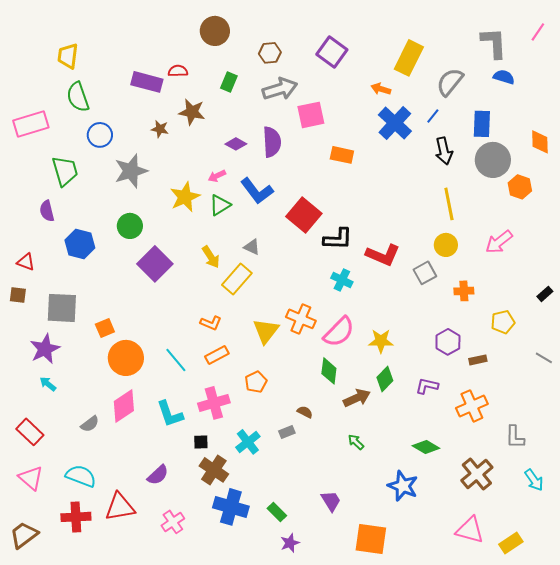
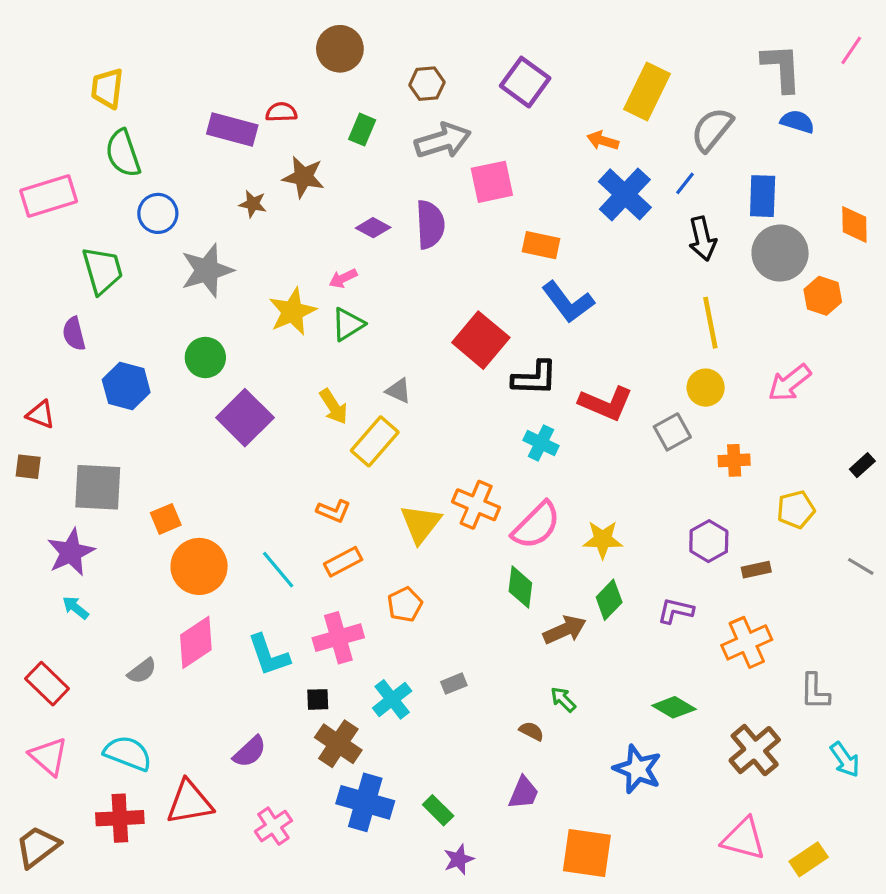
blue L-shape: (257, 191) -> (568, 302), moved
brown semicircle: (305, 412) -> (531, 731), moved
purple trapezoid: (331, 501) -> (524, 793), turned 55

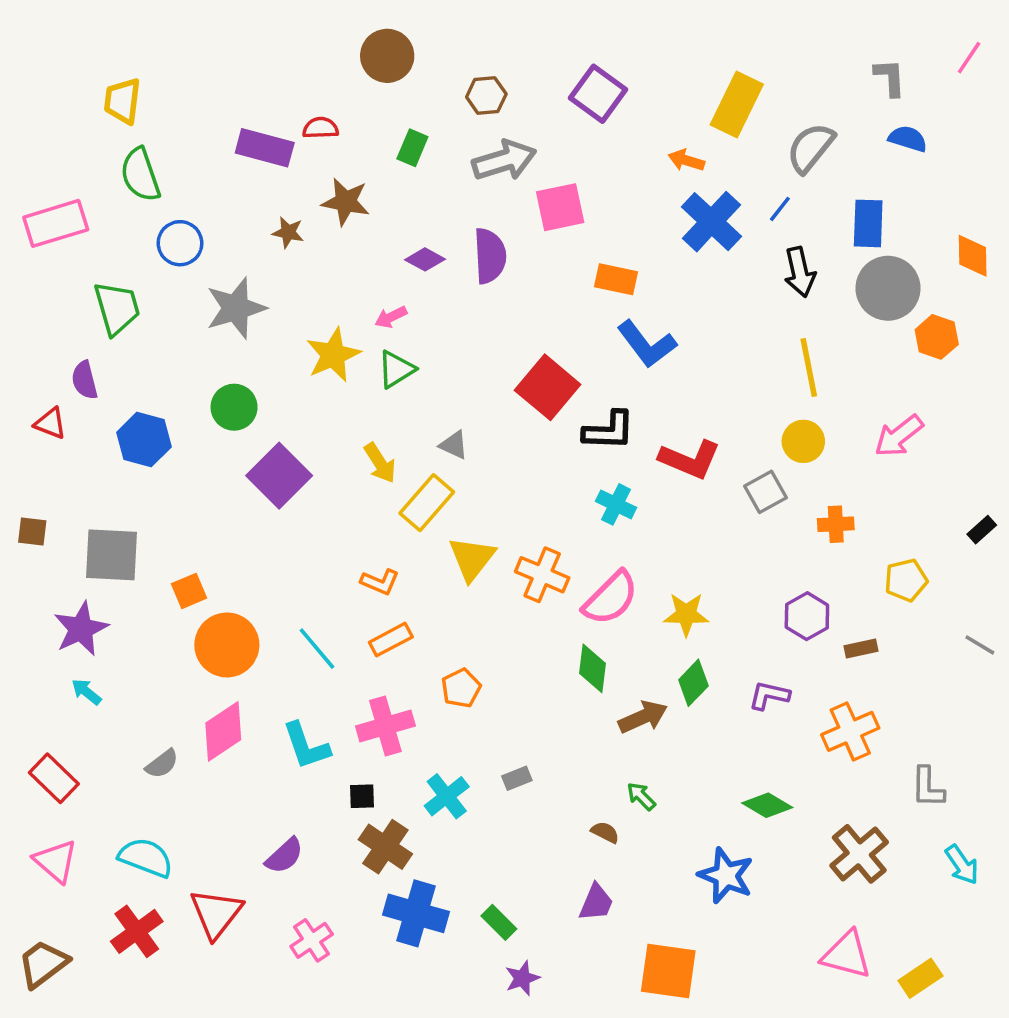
gray L-shape: (782, 68) -> (890, 77), size x0.7
red triangle: (41, 414) -> (50, 423), moved
yellow triangle: (421, 524) -> (472, 558), moved
red triangle: (190, 802) -> (216, 913), turned -42
red cross: (120, 818) -> (137, 931), turned -33

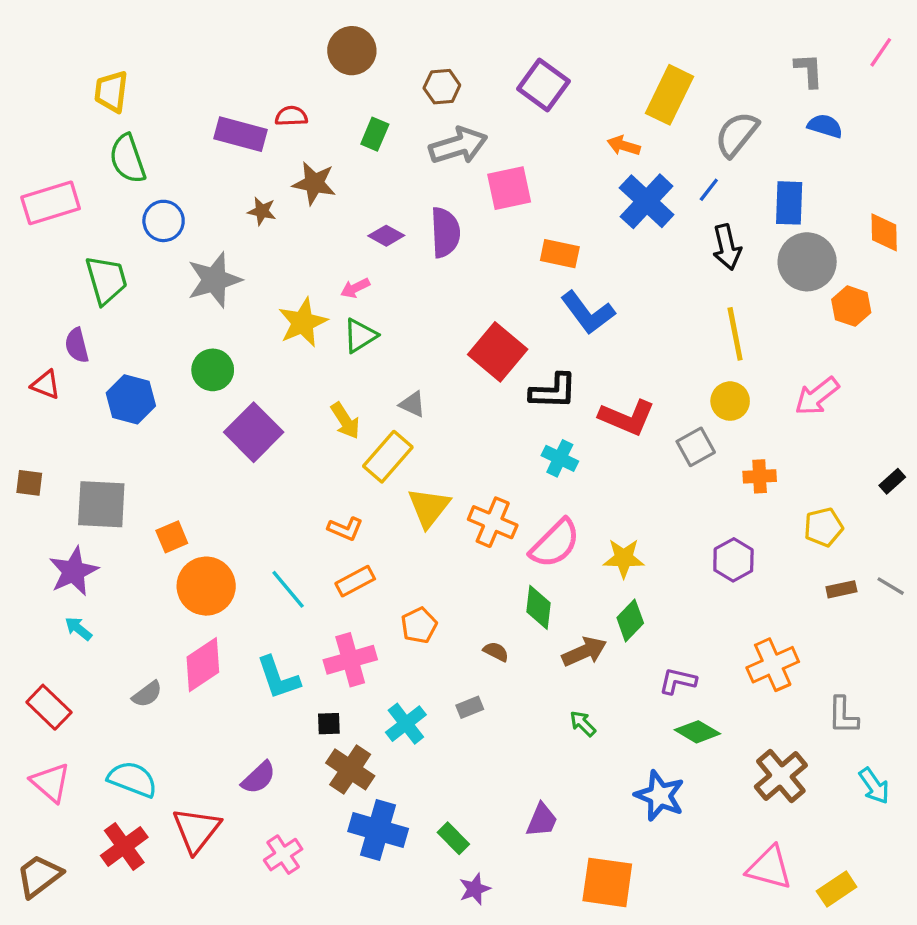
brown rectangle: (861, 649) -> (841, 589), moved
purple L-shape: (769, 695) -> (678, 681), moved
brown semicircle: (605, 832) -> (496, 652), moved

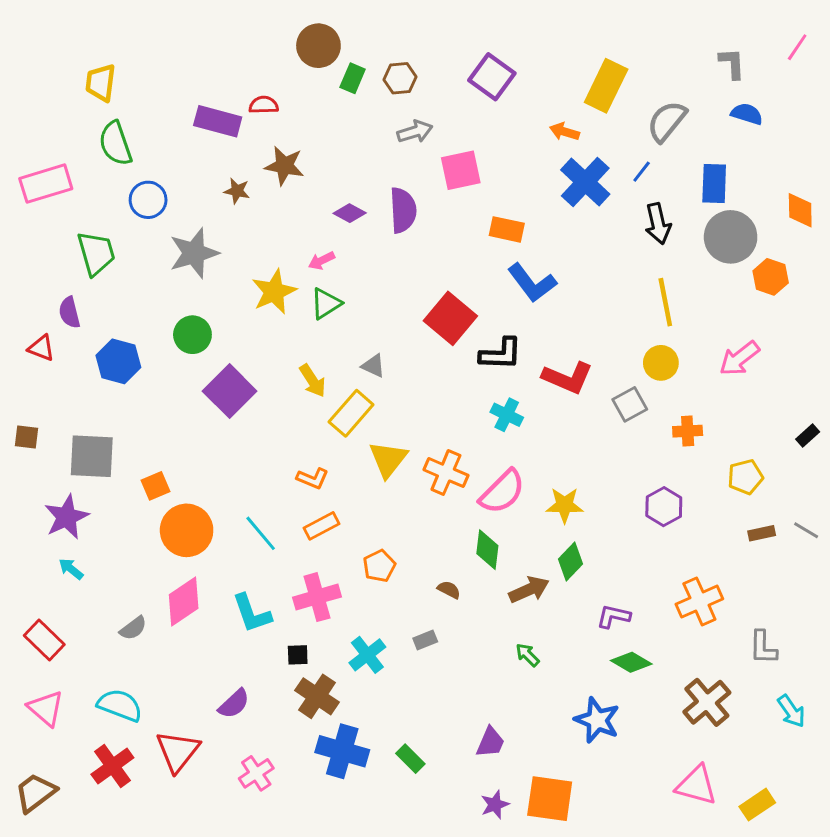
green rectangle: (375, 134) -> (353, 78), moved
gray arrow: (458, 146) -> (415, 132), size x0.7
purple star: (475, 889) -> (495, 805), moved

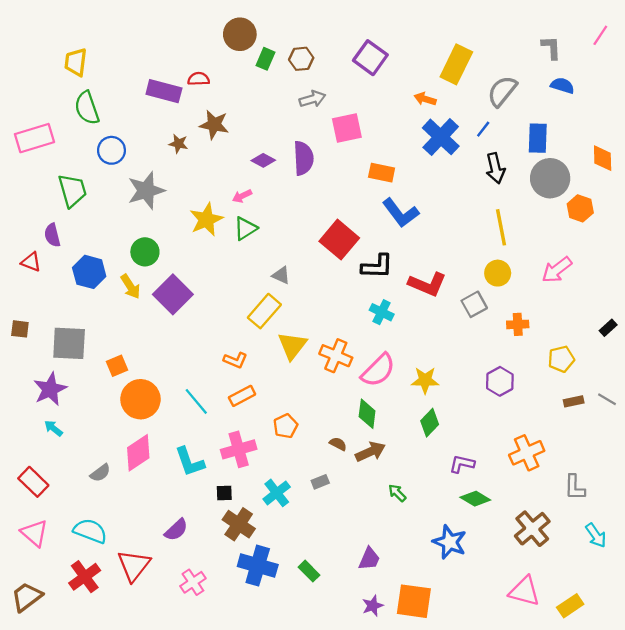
yellow arrow: (313, 381) -> (130, 286), moved
brown arrow: (529, 590) -> (370, 452), moved

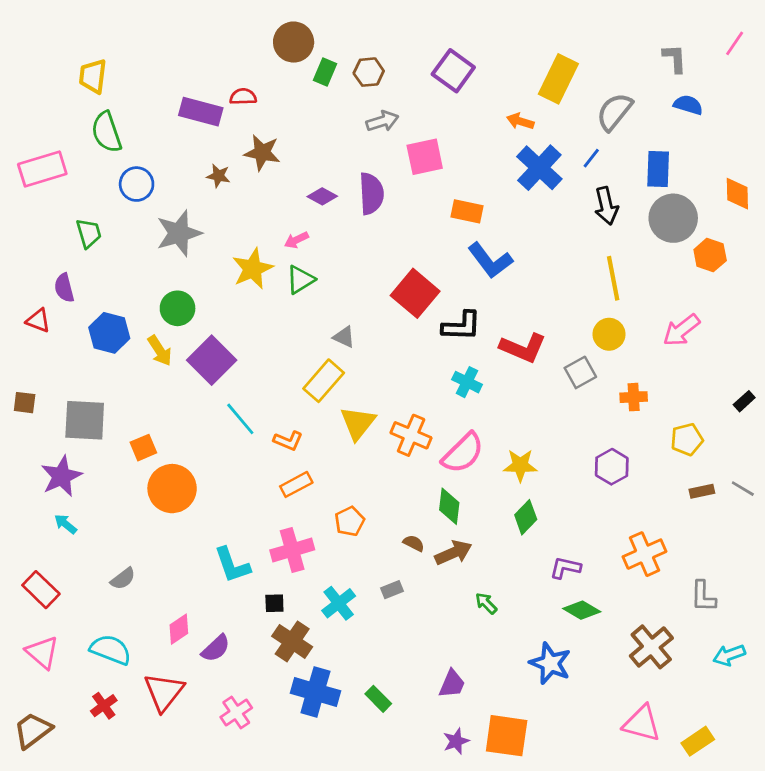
green trapezoid: (72, 191) -> (89, 233), size x0.7
cyan line: (196, 401) -> (240, 419), moved
pink diamond: (138, 453) -> (179, 629), moved, size x0.7
cyan arrow: (596, 535) -> (729, 655), turned 105
red cross: (85, 577) -> (104, 706), size x0.7

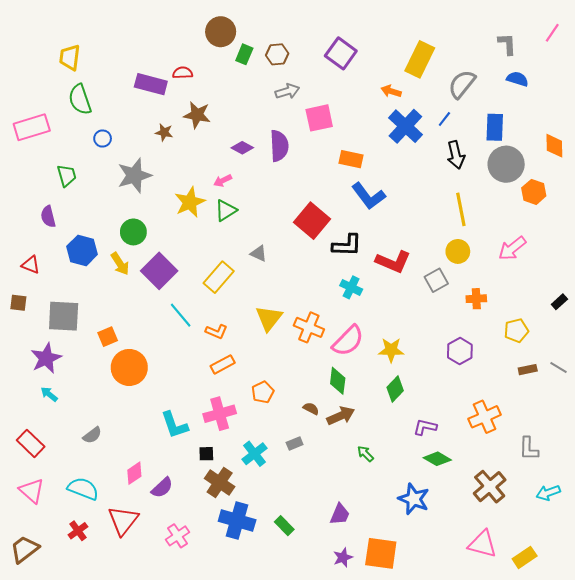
blue circle: (137, 184) -> (103, 139), size x0.7
red triangle: (38, 321) -> (31, 265), moved
yellow rectangle: (324, 381) -> (219, 277), moved

